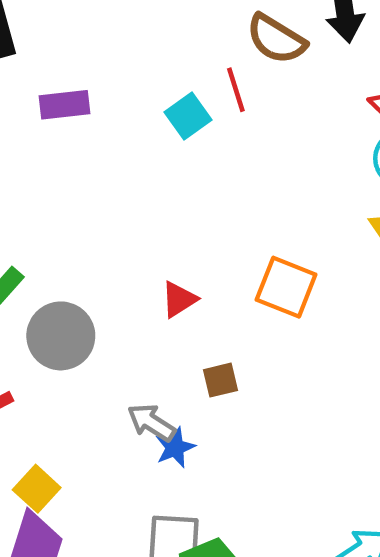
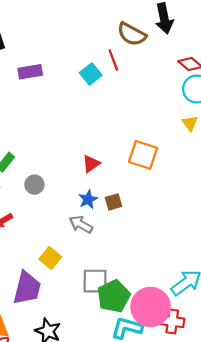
gray circle: (61, 336) -> (34, 185), size x0.6
blue star: (175, 448) -> (88, 199), moved
yellow square: (37, 489) -> (50, 258), moved

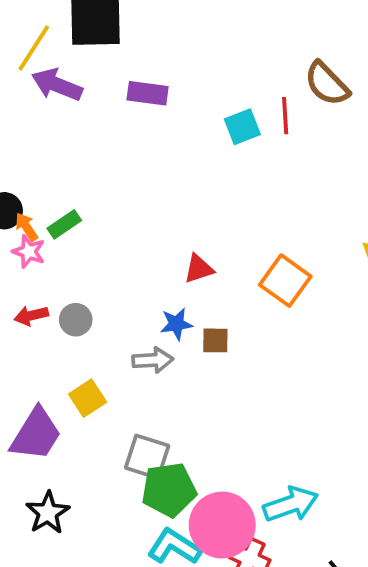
gray circle: (34, 185) -> (76, 320), moved
gray arrow: (81, 224) -> (153, 360), turned 130

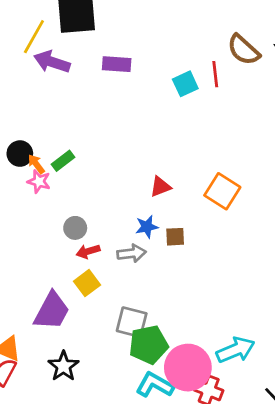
red arrow: (31, 316) -> (88, 251), moved

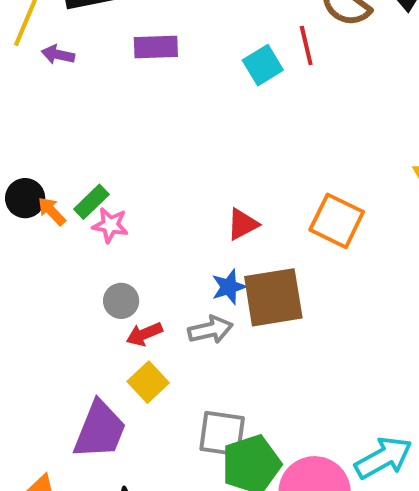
purple arrow: (52, 62) -> (58, 55), size x0.6
pink star: (39, 181) -> (110, 225), moved
brown square: (175, 237) -> (273, 297), size x2.0

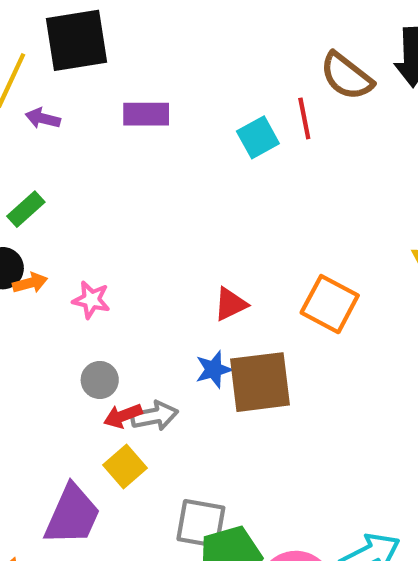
green rectangle: (91, 202) -> (26, 209), moved
orange arrow: (52, 211) -> (30, 283), turned 116
gray arrow: (210, 330) -> (155, 416), moved

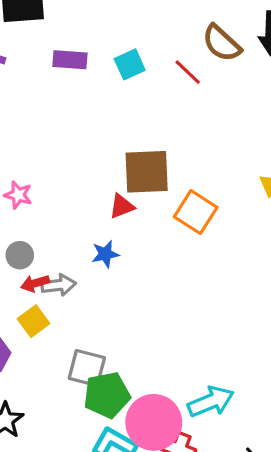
red line: (304, 118) -> (188, 72), turned -40
cyan square: (258, 137) -> (130, 64), moved
brown square: (260, 382) -> (147, 172), moved

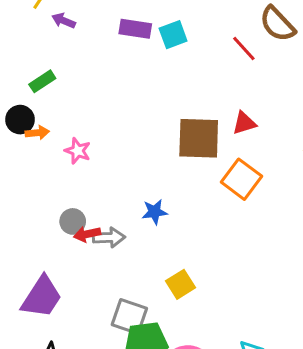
cyan square: (130, 64) -> (173, 35), moved
red triangle: (122, 206) -> (244, 123), moved
gray circle: (20, 255) -> (73, 221), moved
yellow square: (34, 321) -> (181, 284), moved

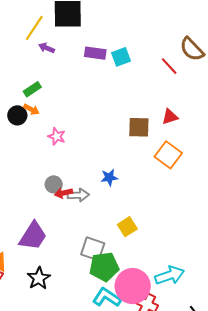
orange arrow: (37, 133) -> (31, 109), moved, turned 35
brown square: (199, 138) -> (139, 127), size x0.7

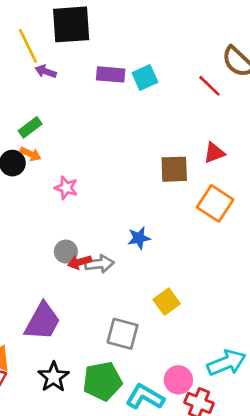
yellow line: (34, 28) -> (28, 46), turned -56
green pentagon: (104, 267) -> (102, 381), moved
pink circle: (133, 286) -> (178, 380), size x0.6

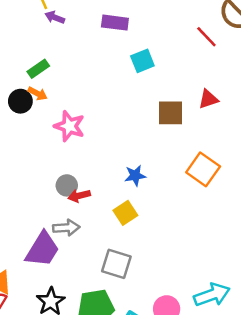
cyan square: (145, 77) -> (142, 61), moved
pink star: (66, 188) -> (69, 126), size x1.4
orange square: (215, 203) -> (203, 169), moved
gray arrow: (99, 264) -> (66, 228), moved
yellow square: (167, 302) -> (125, 213), moved

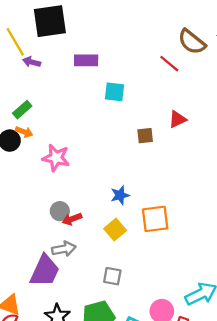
cyan square: (142, 61) -> (115, 92), turned 35
brown square: (171, 113) -> (145, 136), size x0.7
orange square: (203, 169) -> (155, 219), moved, turned -36
gray square: (116, 264) -> (112, 276), size x0.7

